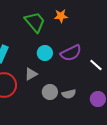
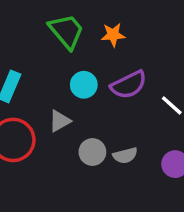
orange star: (61, 16) -> (113, 35), moved

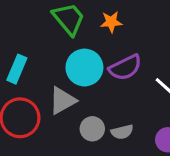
cyan circle: (84, 85) -> (84, 68), size x1.5
gray triangle: (60, 121) -> (62, 100), size x1.4

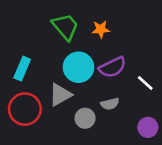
gray semicircle: (122, 132) -> (110, 104), moved

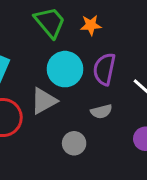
purple semicircle: (113, 67) -> (104, 69), turned 128
gray circle: (85, 118) -> (74, 143), moved

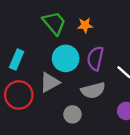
gray semicircle: (101, 111) -> (93, 90), size x1.5

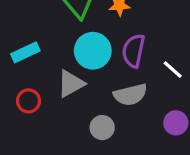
cyan rectangle: (17, 60) -> (25, 52), turned 42
red circle: (19, 95) -> (29, 101), size x0.6

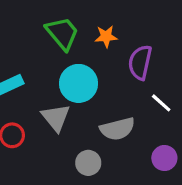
purple semicircle: (134, 51) -> (140, 62), moved
gray triangle: (71, 84) -> (56, 117), turned -40

